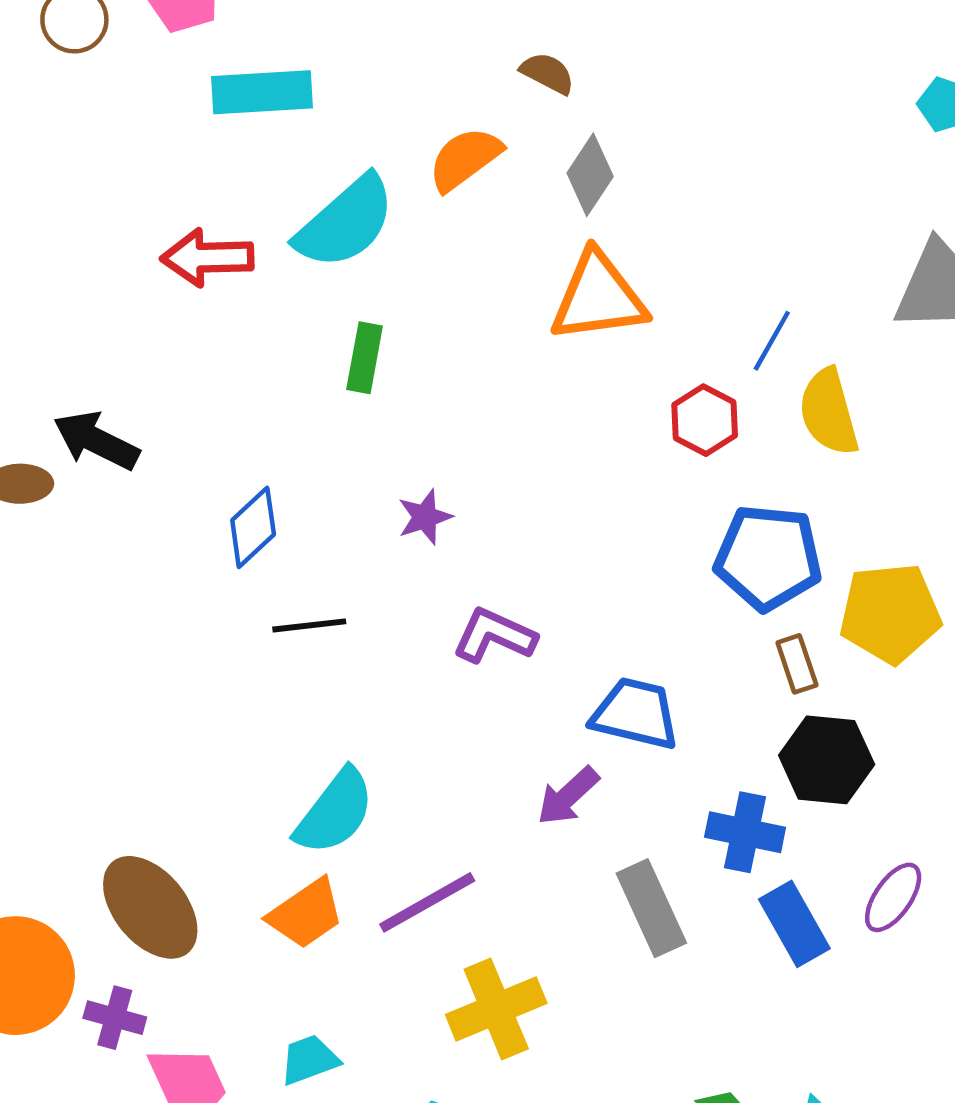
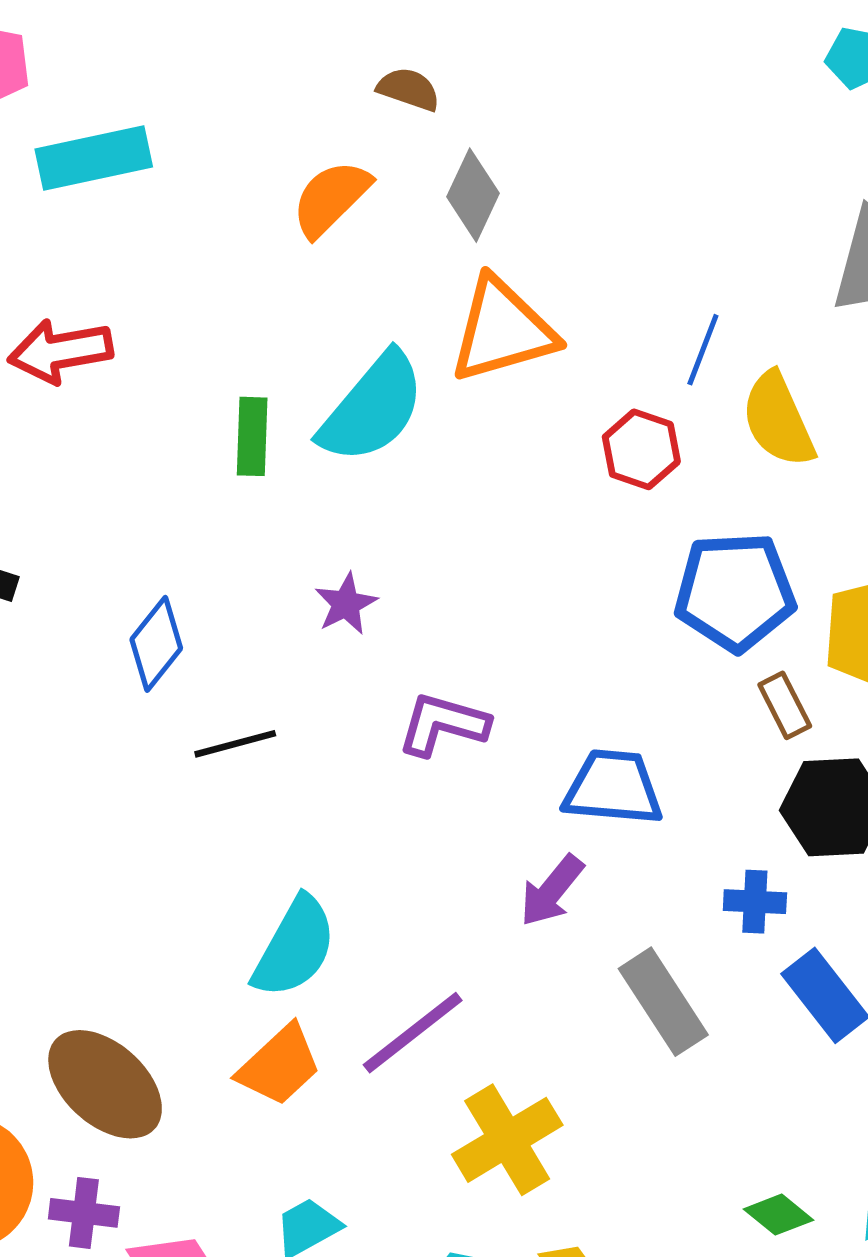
cyan semicircle: (345, 222) -> (372, 408), moved
blue cross: (745, 832) -> (755, 902), size x0.7

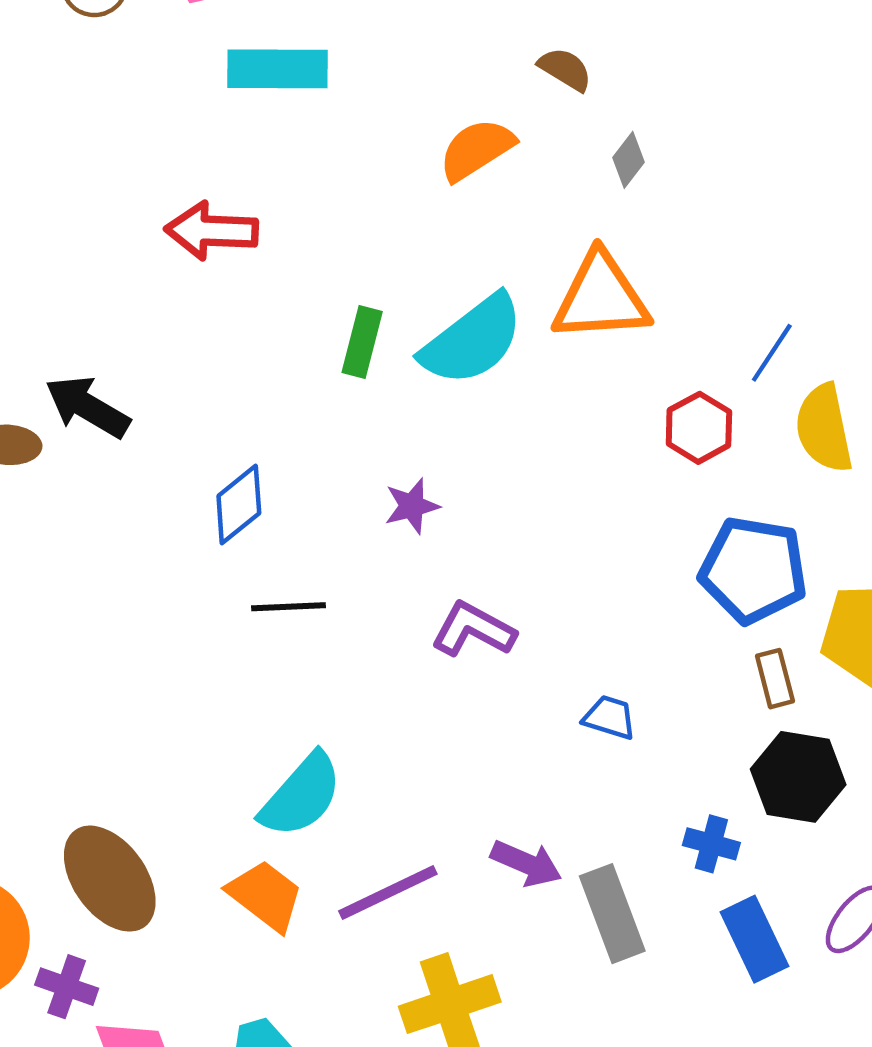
gray diamond: (473, 195) -> (629, 160), moved, size x0.7
blue trapezoid: (613, 788) -> (610, 717), size x0.6
purple arrow: (552, 891) -> (526, 863), moved, turned -118
orange trapezoid: (279, 1065) -> (265, 896), turned -112

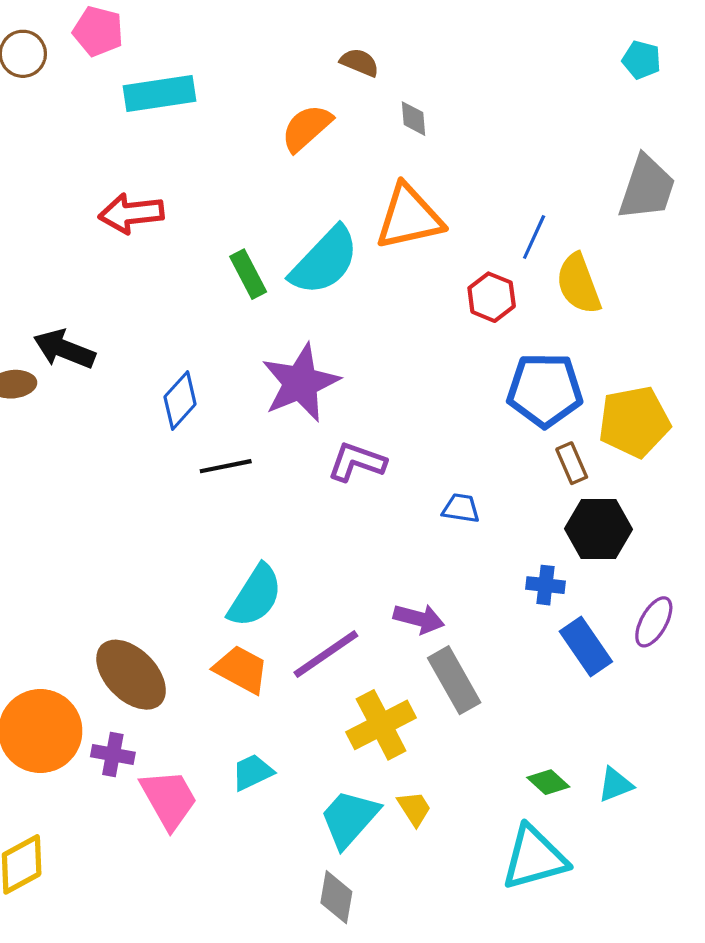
gray diamond: (629, 160) -> (413, 119), turned -33
green rectangle: (362, 342) -> (248, 274), turned -33
purple star: (412, 506) -> (300, 383), size x2.0
gray rectangle: (612, 914) -> (454, 680), moved

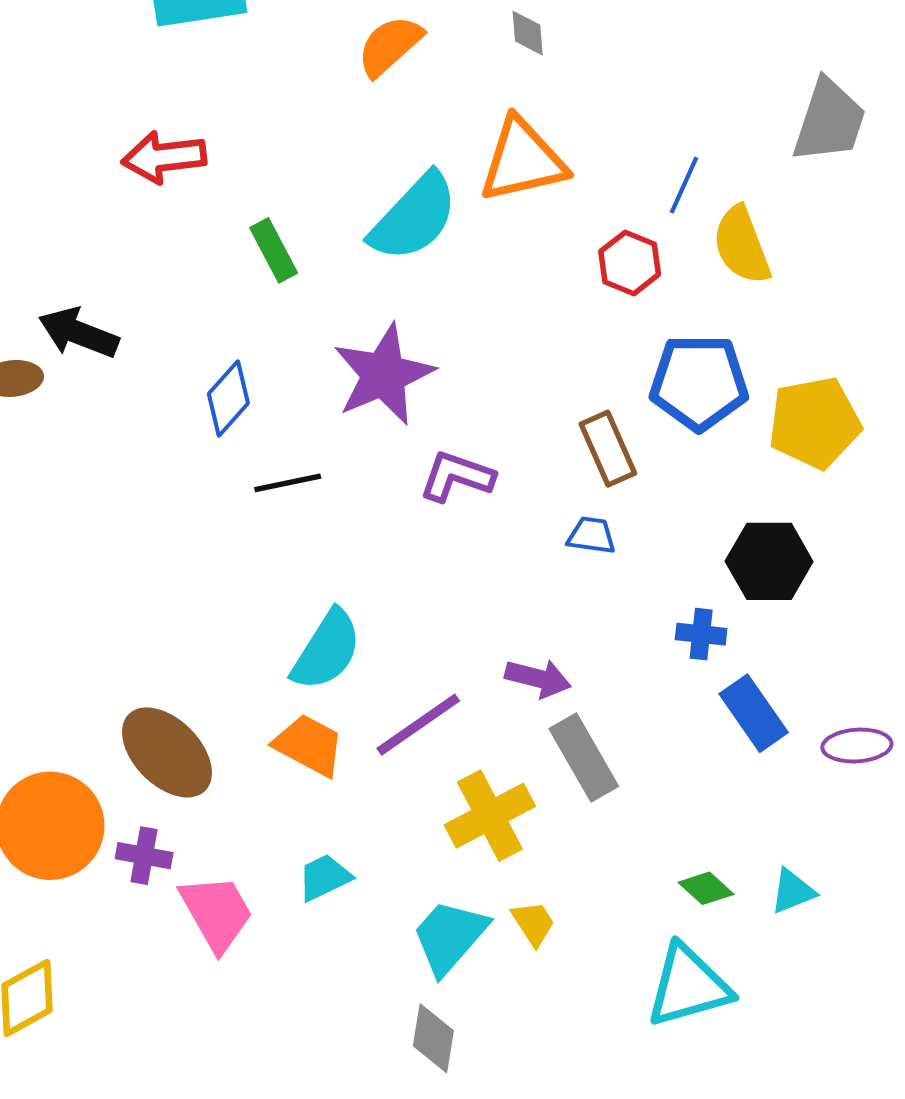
green rectangle: (248, 274) -> (274, 250), moved
brown rectangle: (572, 463) -> (608, 449), moved, size x1.4
purple ellipse: (654, 622) -> (857, 746), moved, turned 57

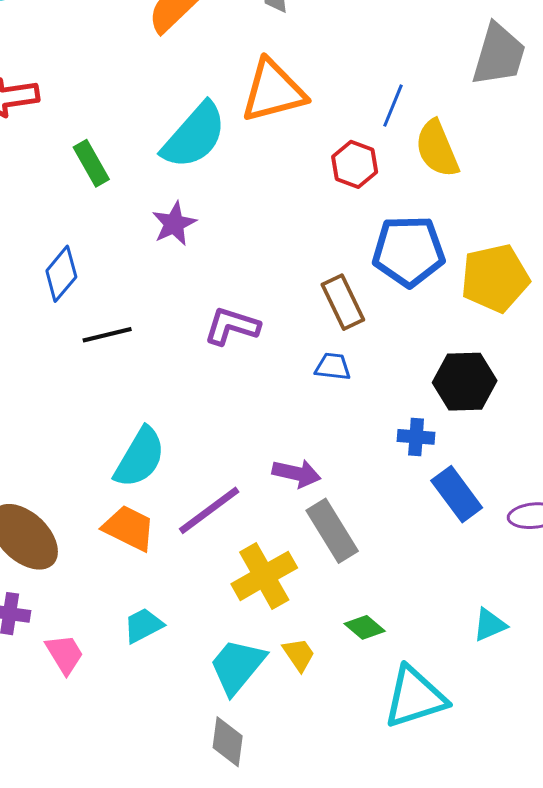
purple star: (384, 375) -> (174, 224), moved, size x0.6
green diamond: (706, 888) -> (365, 627), moved
pink trapezoid: (217, 913) -> (65, 654), size x0.7

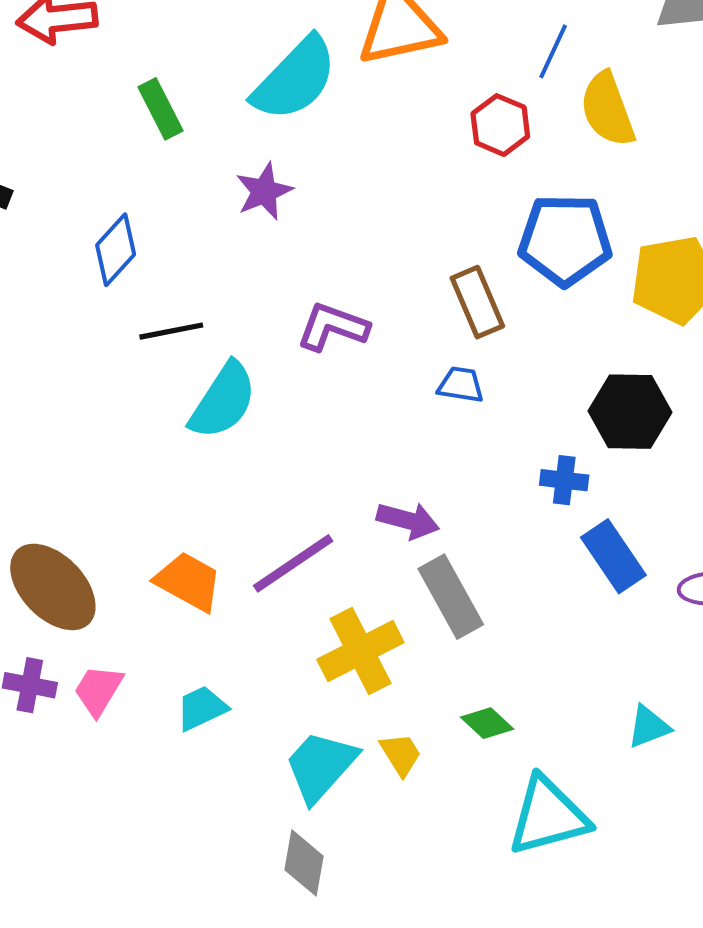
cyan semicircle: (140, 457) -> (223, 401), moved
pink trapezoid: (65, 654) -> (98, 690), moved, turned -120

